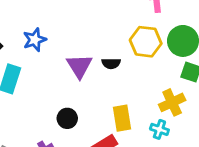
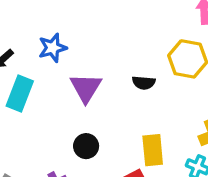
purple triangle: (79, 66) -> (86, 88), moved

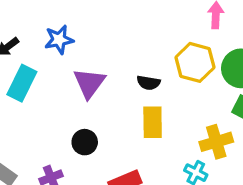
yellow rectangle: (153, 150) -> (153, 122), moved

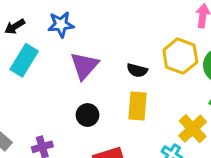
black circle: (85, 142) -> (88, 115), moved
yellow cross: (216, 142) -> (193, 129), turned -32

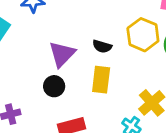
purple triangle: (84, 66) -> (62, 54), moved

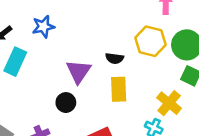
black circle: (54, 86) -> (66, 103), moved

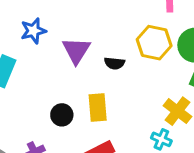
purple triangle: (79, 71) -> (76, 51), moved
yellow rectangle: (119, 89) -> (98, 107), moved

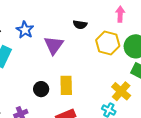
blue star: (33, 31) -> (25, 30), turned -30
black semicircle: (115, 63) -> (80, 25), moved

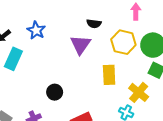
purple triangle: (54, 45) -> (80, 45), moved
yellow rectangle: (66, 85) -> (109, 75), moved

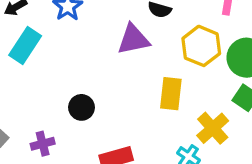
purple triangle: (80, 45) -> (133, 39), turned 35

